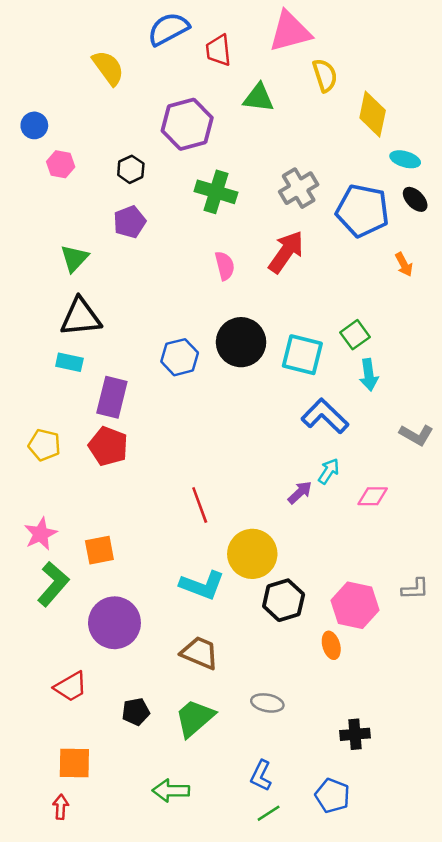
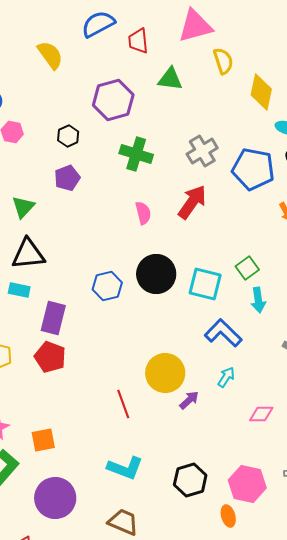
purple arrow: (300, 492) -> (189, 400), moved
pink diamond: (373, 496) -> (261, 414), moved
yellow circle: (252, 554) -> (165, 373), moved

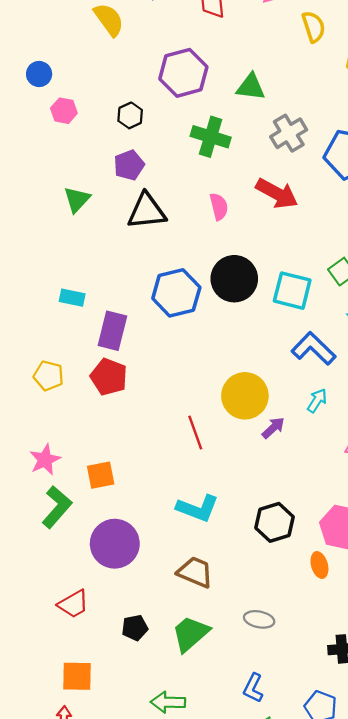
green triangle: (170, 79) -> (251, 87), moved
red arrow: (192, 202) -> (277, 193), turned 84
black triangle: (28, 254) -> (147, 211), moved
blue hexagon: (107, 286) -> (176, 293), size x1.4

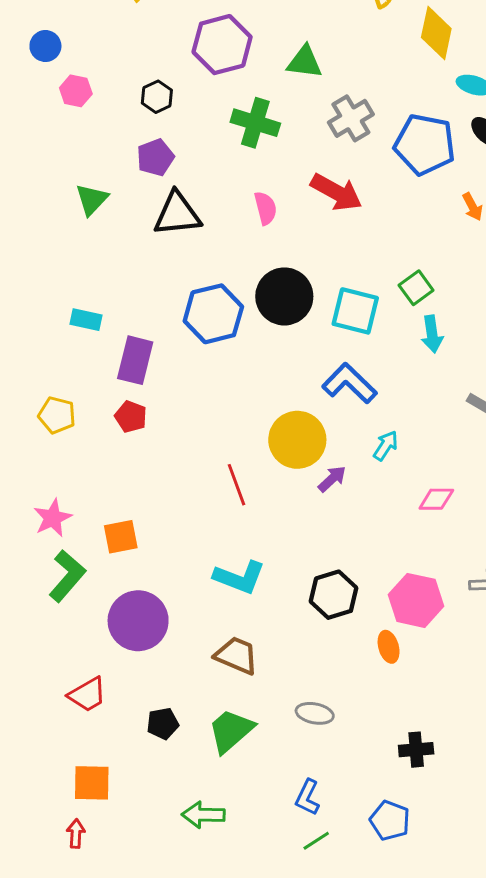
blue L-shape: (314, 348) -> (349, 383), moved
red pentagon: (109, 377) -> (131, 417), size x0.7

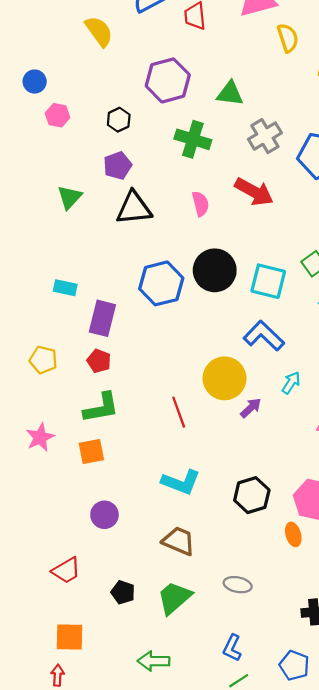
green L-shape: (67, 576) -> (101, 408), moved, turned 39
purple circle: (138, 621) -> (104, 515), size x0.6
black pentagon: (163, 724) -> (123, 592), turned 30

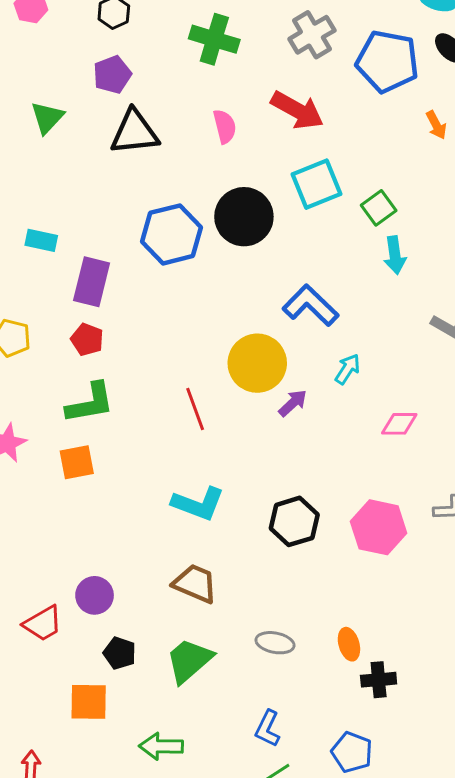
cyan square: (268, 281) -> (316, 184), moved, turned -36
purple circle: (104, 515) -> (95, 595), moved
orange ellipse: (293, 534) -> (349, 644), moved
orange square: (70, 637) -> (89, 702), moved

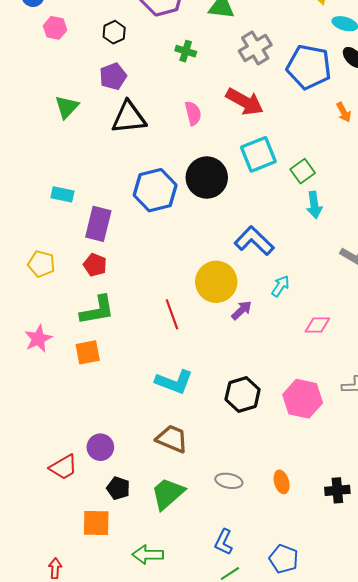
green cross: (214, 39) -> (186, 51), size x0.6
black cross: (379, 680) -> (337, 490), moved

